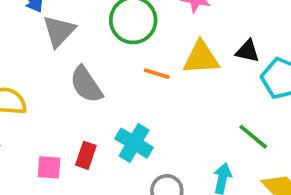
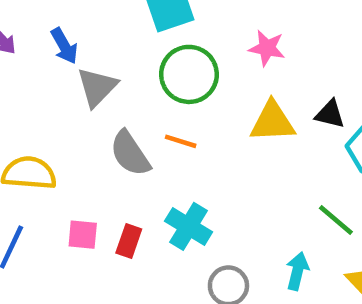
orange line: (157, 74) -> (181, 141), moved
pink square: (49, 167) -> (83, 235), moved

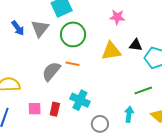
pink star: (267, 48) -> (117, 17), moved
gray triangle: (97, 87) -> (40, 28), moved
gray semicircle: (130, 153) -> (51, 71), turned 80
green line: (336, 220) -> (143, 90), turned -54

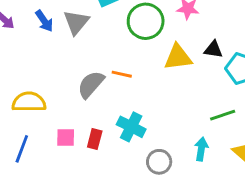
green circle: (73, 34) -> (146, 21), moved

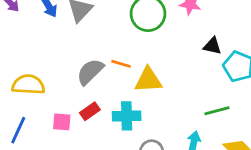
yellow triangle: (178, 57) -> (148, 80), moved
cyan cross: (131, 127) -> (127, 116), turned -32
red rectangle: (95, 139) -> (90, 111), moved, turned 36

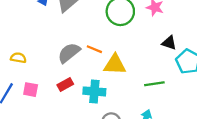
yellow semicircle: (28, 85) -> (18, 58), size x0.6
green line: (217, 111) -> (154, 84), moved
pink square: (62, 122) -> (31, 90), moved

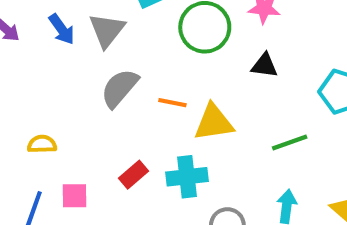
black triangle: (169, 43) -> (264, 65), moved
gray semicircle: (69, 53) -> (120, 88), moved

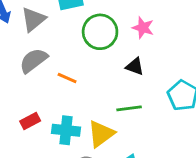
yellow triangle: (214, 122) -> (101, 134), moved, turned -40
green line: (290, 143) -> (129, 108), moved

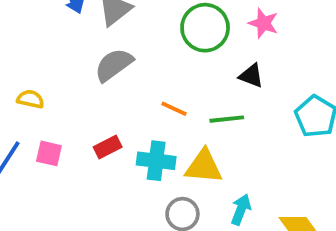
orange line: (67, 78) -> (174, 109), moved
green line: (129, 108) -> (227, 119), moved
yellow triangle: (101, 134) -> (204, 166), turned 40

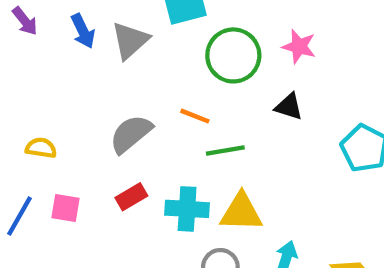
gray semicircle: (114, 65) -> (131, 134), moved
orange line: (174, 109) -> (195, 116), moved
green line: (227, 119) -> (225, 150), moved

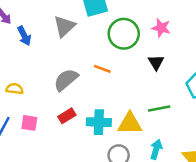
blue arrow: (83, 31) -> (24, 36), moved
black triangle: (289, 107) -> (156, 62), turned 42
green line: (225, 150) -> (159, 109), moved

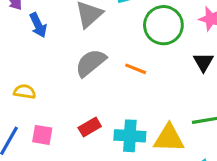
gray semicircle: (66, 80) -> (91, 63), moved

